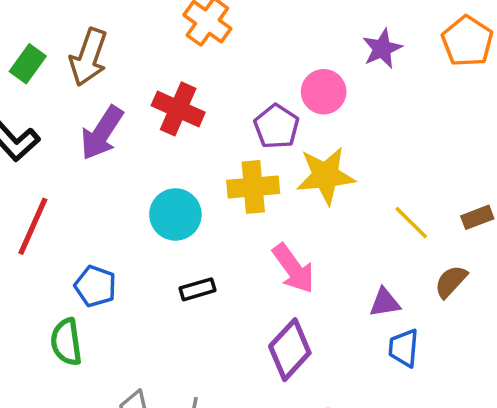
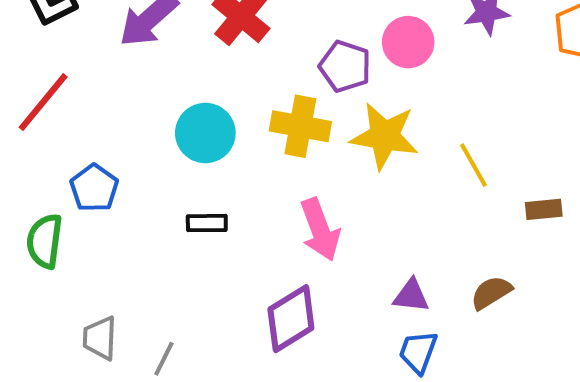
purple pentagon: (277, 127) -> (345, 66), turned -30
brown rectangle: (477, 217) -> (544, 209), moved
yellow line: (411, 223) -> (474, 165), moved

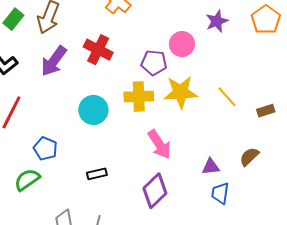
black rectangle: (207, 223) -> (97, 174), moved
green semicircle: (45, 241) -> (27, 180), turned 60

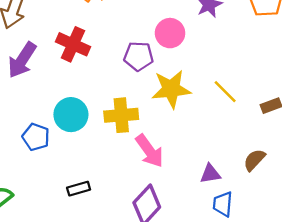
yellow cross: (139, 96) -> (121, 115), moved
blue pentagon: (45, 149) -> (36, 137), moved

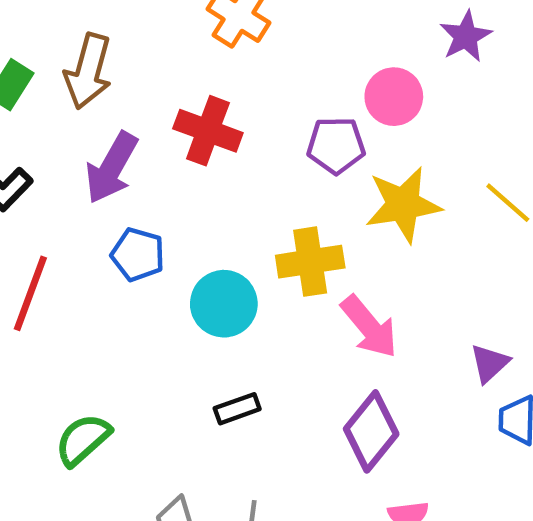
cyan circle: (71, 115) -> (224, 304), moved
blue pentagon: (36, 137) -> (138, 254), moved
purple triangle: (210, 174) -> (490, 363), turned -30

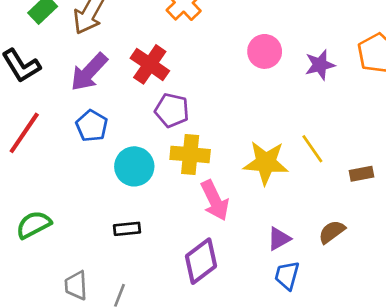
purple star: (466, 36) -> (320, 65), moved
pink circle: (394, 97) -> (265, 51), moved
purple pentagon: (336, 145) -> (172, 110), moved
yellow star: (403, 205) -> (266, 163), moved

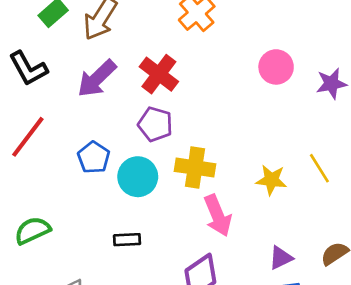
purple pentagon: (172, 110) -> (155, 124), moved
blue pentagon: (92, 126) -> (94, 157), moved
yellow star: (266, 163) -> (271, 180), size x0.7

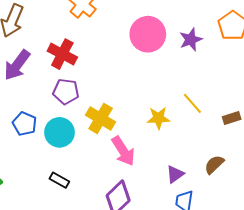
pink circle: (276, 67) -> (148, 34), size x1.4
yellow cross: (195, 168) -> (101, 118), turned 32
black rectangle: (127, 240) -> (59, 180), turned 42

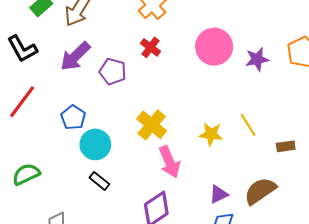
red cross: (62, 54) -> (151, 47), moved, size x0.7
purple pentagon: (66, 91) -> (113, 71), moved
cyan circle: (59, 132) -> (95, 144), moved
brown semicircle: (214, 164) -> (260, 191), size x1.5

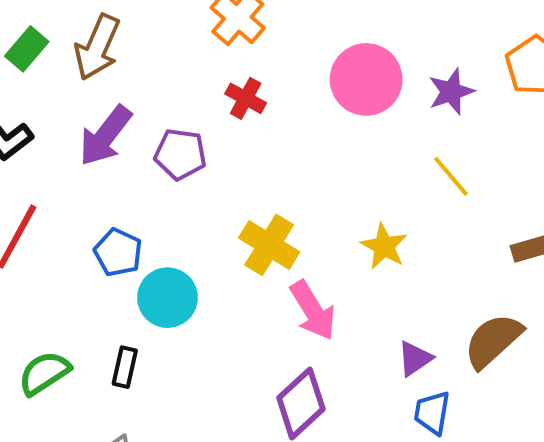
yellow line: (248, 125) -> (451, 176), moved
yellow star: (211, 134) -> (384, 246), turned 30
black rectangle: (99, 181) -> (125, 367), moved, turned 72

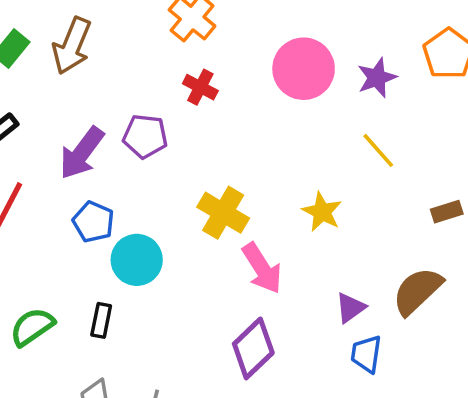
purple arrow: (105, 136) -> (82, 153), moved

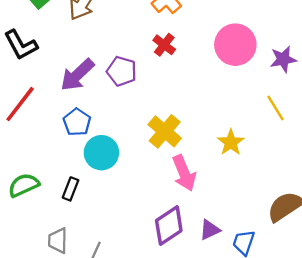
purple triangle: (350, 308) -> (210, 230), moved

